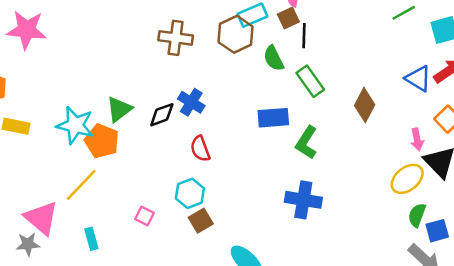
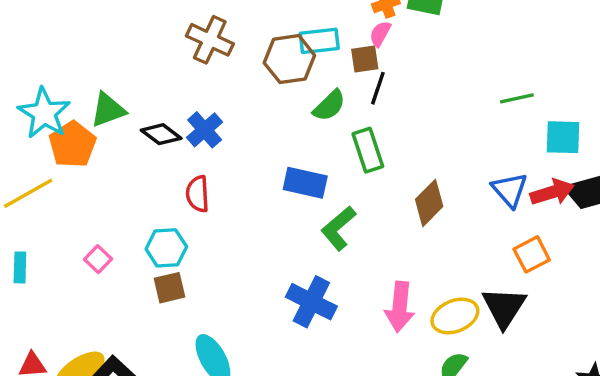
green semicircle: (274, 58) -> (329, 106), turned -125
black diamond: (162, 115) -> (161, 134), turned 40
pink arrow: (417, 139) -> (400, 307), moved, size x1.6

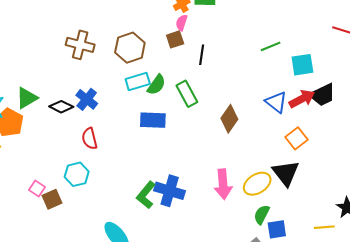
cyan rectangle: (319, 41) -> (138, 81), moved
black line: (378, 88) -> (202, 55), moved
green semicircle: (329, 106) -> (156, 85), moved
green L-shape: (338, 228) -> (146, 195), moved
brown square: (170, 288) -> (52, 199), moved

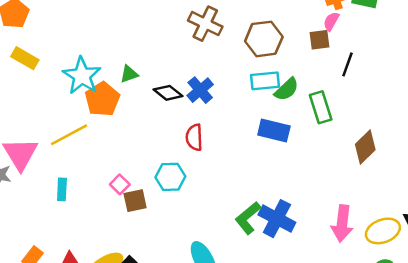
green triangle: (27, 98) -> (129, 74), size x0.7

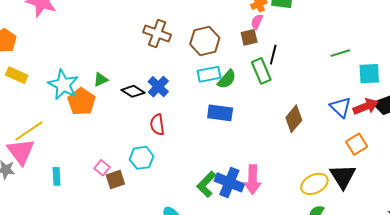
green rectangle: (321, 107) -> (261, 71), moved
yellow line: (69, 135) -> (29, 131), moved
pink arrow: (342, 223) -> (253, 180), moved

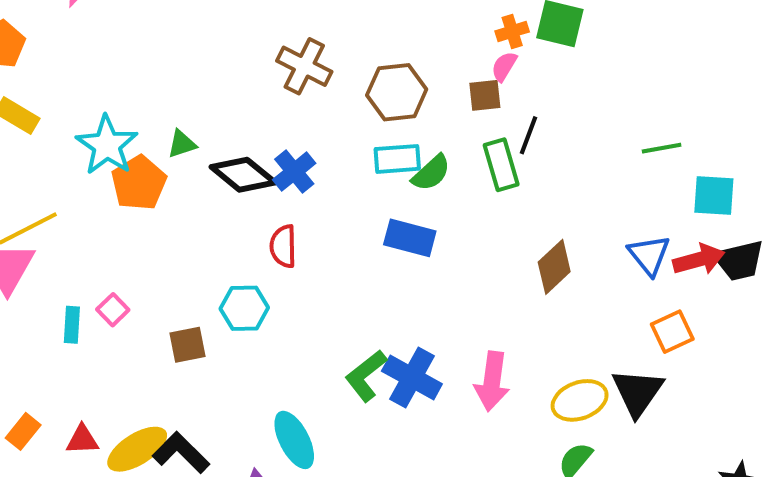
black diamond: (133, 91) -> (243, 175), size x1.4
pink square: (102, 168) -> (113, 310), moved
pink arrow: (253, 180) -> (492, 381), moved

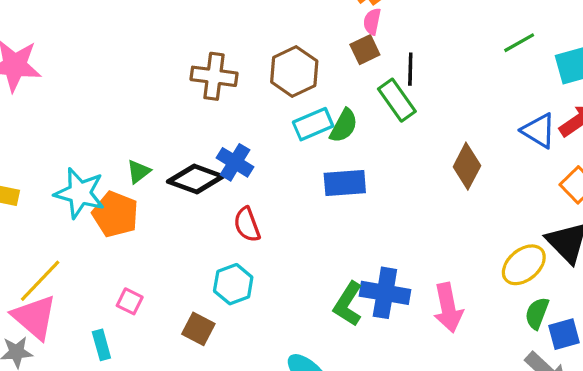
pink square: (113, 310) -> (130, 301), moved
brown square: (188, 345) -> (198, 329), turned -32
pink arrow: (492, 381) -> (448, 308), moved

